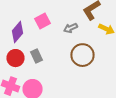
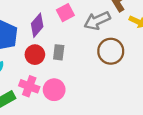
gray arrow: (70, 28) -> (97, 21), size x1.6
gray rectangle: (36, 56) -> (59, 52), turned 32

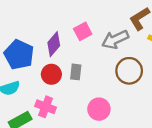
pink circle: (54, 90) -> (99, 109), moved

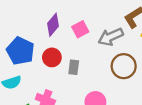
purple diamond: (54, 44) -> (53, 25), moved
red circle: (51, 74) -> (52, 57), moved

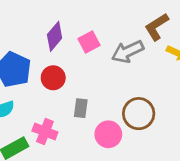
brown circle: (124, 66) -> (139, 114), moved
gray rectangle: (74, 67) -> (81, 108), moved

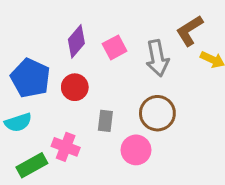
gray arrow: (128, 52) -> (157, 58), turned -76
brown circle: (139, 114) -> (157, 113), moved

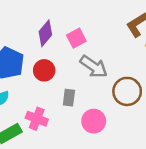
gray arrow: (157, 58) -> (94, 67), moved, turned -44
brown circle: (157, 113) -> (127, 91), moved

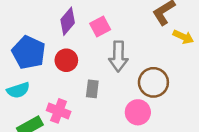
gray arrow: (94, 67) -> (118, 56), turned 56
pink circle: (94, 121) -> (138, 112), moved

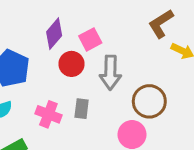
red circle: (66, 60) -> (71, 64), moved
pink cross: (59, 111) -> (48, 114), moved

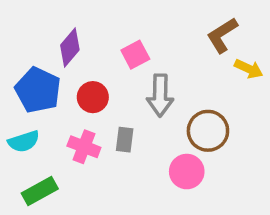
purple diamond: (54, 34) -> (70, 48), moved
red circle: (71, 64) -> (93, 97), moved

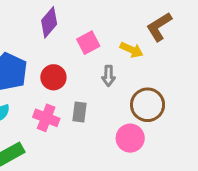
purple diamond: (70, 48) -> (49, 22), moved
yellow arrow: (249, 69) -> (132, 50), moved
gray arrow: (160, 95) -> (108, 76), size x0.6

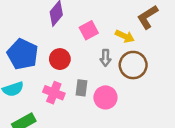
brown circle: (148, 105) -> (133, 65), moved
pink circle: (130, 138) -> (105, 97), moved

